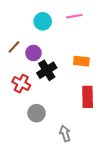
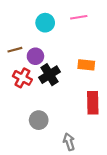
brown line: (14, 47) -> (15, 50), turned 32
red cross: (21, 84) -> (22, 78), moved

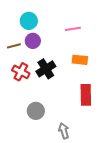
pink line: (79, 17) -> (73, 29), moved
cyan circle: (45, 23) -> (29, 21), moved
purple circle: (35, 56) -> (33, 41), moved

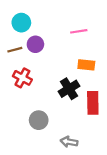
cyan circle: (29, 21) -> (21, 23), moved
black cross: (46, 69) -> (69, 89), moved
gray arrow: (64, 131) -> (69, 142), turned -63

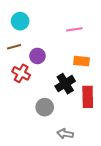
purple circle: (35, 44) -> (38, 56), moved
gray circle: (39, 120) -> (45, 107), moved

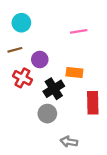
orange rectangle: (82, 61) -> (74, 72), moved
black cross: (65, 84) -> (54, 89), moved

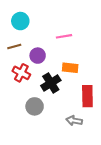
pink line: (79, 31) -> (64, 36), moved
gray circle: (47, 114) -> (35, 106), moved
gray arrow: (69, 142) -> (74, 121), moved

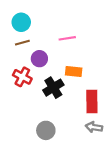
brown line: (14, 46) -> (22, 43), moved
gray circle: (35, 106) -> (46, 130), moved
gray arrow: (74, 121) -> (94, 127), moved

